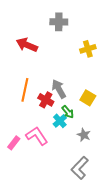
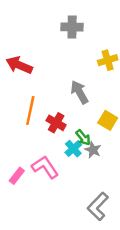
red arrow: (27, 45) -> (19, 65), moved
gray arrow: (59, 89) -> (79, 92), moved
gray star: (84, 135) -> (93, 150), moved

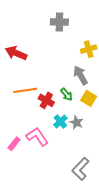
gray arrow: (79, 92) -> (81, 75), moved
orange line: (30, 111) -> (25, 90), turned 70
green arrow: (83, 138) -> (66, 94), moved

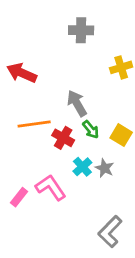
gray arrow: (81, 75) -> (77, 103), moved

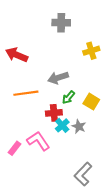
gray arrow: (77, 103) -> (58, 78), turned -78
green arrow: (91, 130) -> (68, 97), turned 80
red cross: (63, 138) -> (54, 113), moved, turned -35

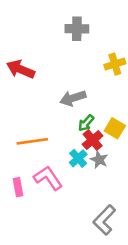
orange line: (26, 93) -> (32, 141), moved
red cross: (54, 113) -> (93, 140), moved, turned -35
pink rectangle: (14, 148) -> (18, 187), turned -48

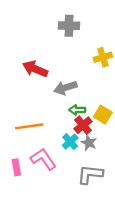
red arrow: (21, 69) -> (35, 69), moved
green arrow: (86, 123) -> (77, 110), turned 49
gray L-shape: (104, 220) -> (90, 174), moved, turned 52

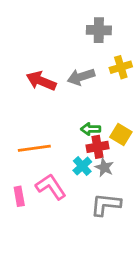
gray cross: (69, 26) -> (99, 30), moved
gray arrow: (65, 88) -> (81, 77), moved
red cross: (83, 125) -> (97, 147), turned 30

